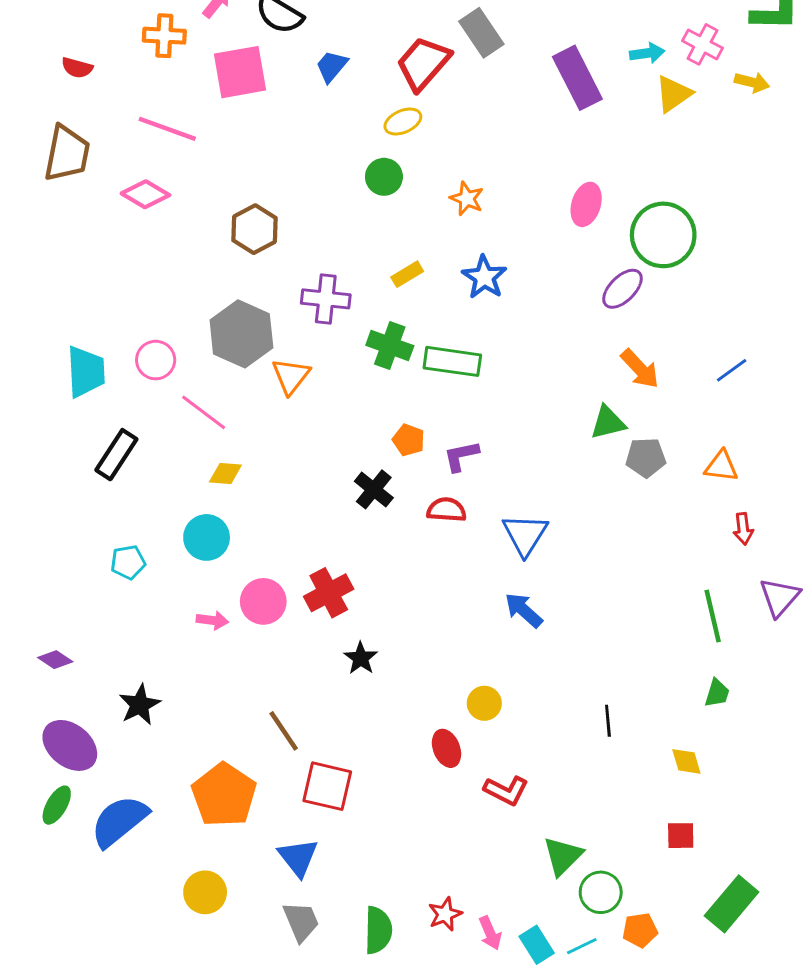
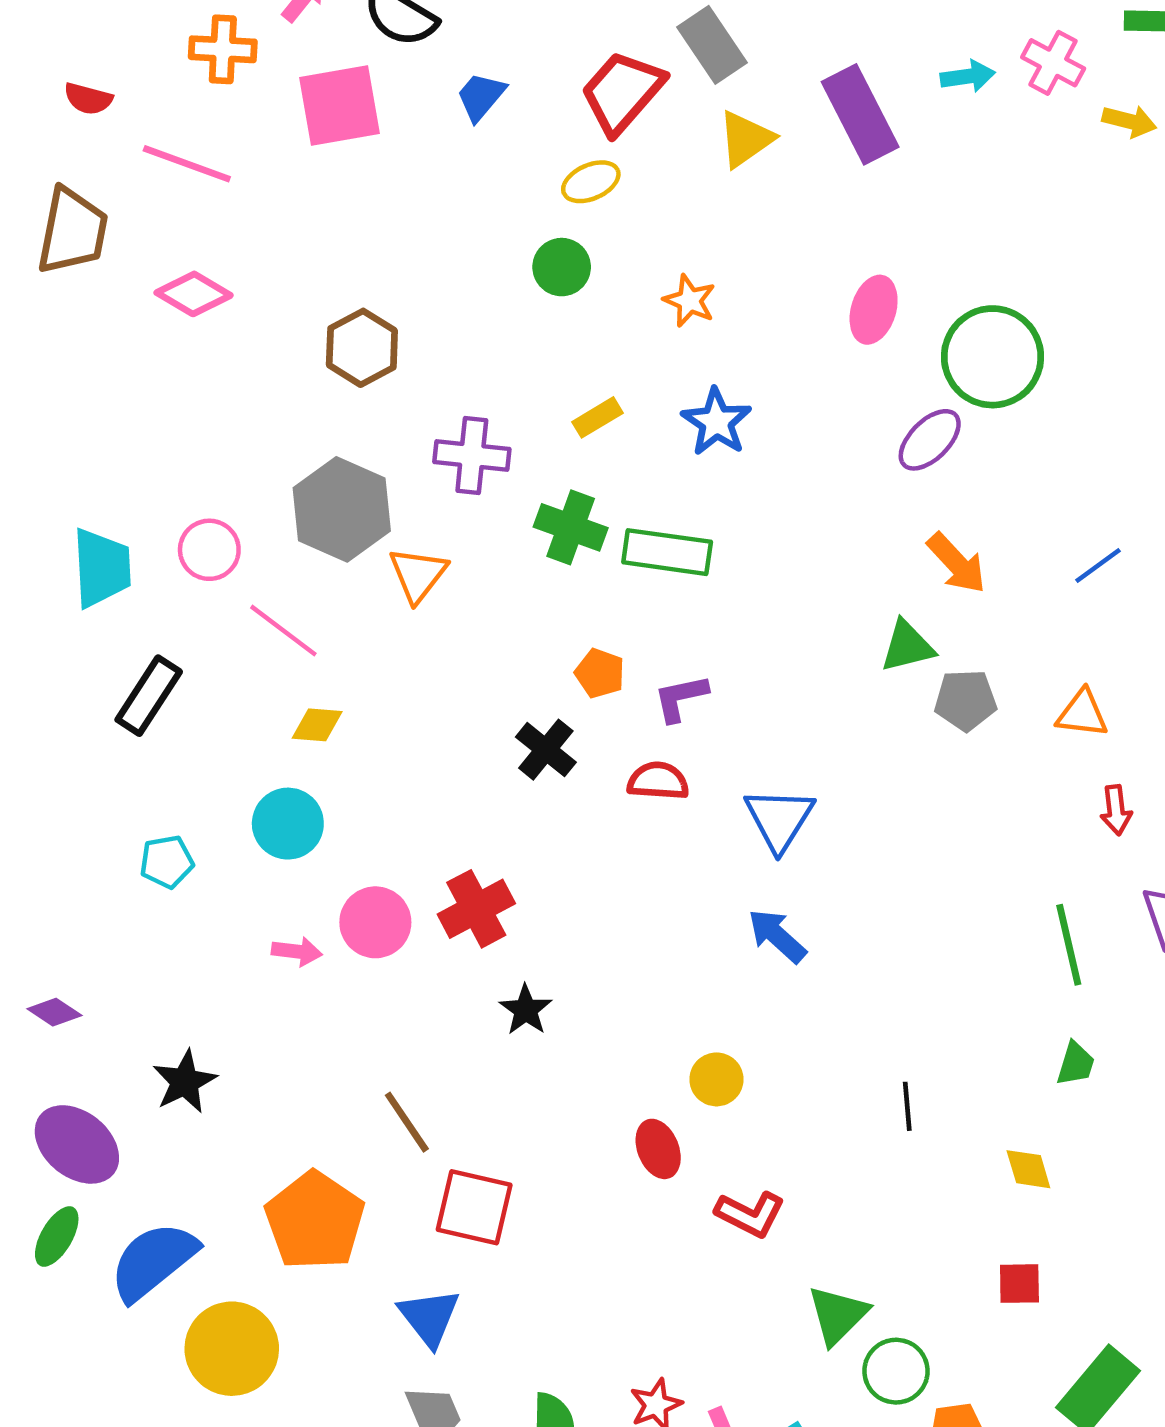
yellow triangle: (673, 94) -> (746, 139), moved
pink line: (167, 129) -> (187, 164), moved
yellow circle: (205, 892) -> (232, 1349), moved, size x1.4

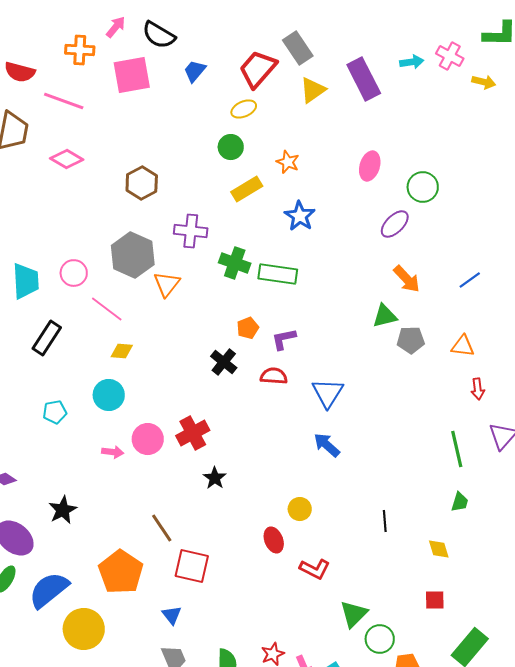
red semicircle: (88, 99) -> (20, 72), size x1.4
green circle: (992, 357) -> (423, 187), size x0.7
yellow rectangle: (598, 417) -> (247, 189), moved, size x1.4
orange pentagon: (600, 673) -> (248, 328), turned 30
blue triangle: (429, 1317) -> (172, 615), size x0.7

